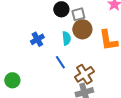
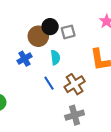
brown circle: (82, 29) -> (38, 36), moved
brown cross: (84, 74) -> (75, 84), moved

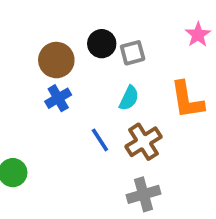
brown circle: (38, 36) -> (56, 60), moved
cyan semicircle: (55, 58) -> (129, 98), moved, turned 32

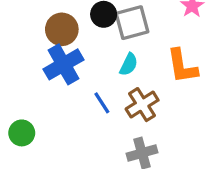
gray square: (133, 53) -> (132, 23), size x1.5
blue cross: (58, 98) -> (63, 64), size x1.6

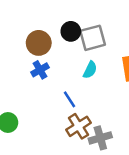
blue cross: (63, 64) -> (40, 70), size x0.6
brown cross: (142, 105) -> (79, 126), moved

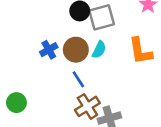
brown circle: (39, 43) -> (76, 50), moved

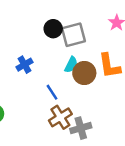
brown circle: (76, 50) -> (84, 73), moved

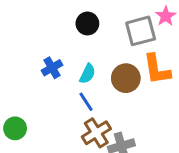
gray square: (74, 35) -> (141, 31), moved
cyan semicircle: (71, 65) -> (87, 74), moved

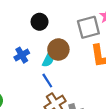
black circle: (87, 23) -> (40, 22), moved
brown circle: (126, 78) -> (58, 50), moved

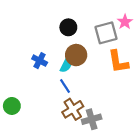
black circle: (40, 22) -> (68, 27), moved
blue cross: (22, 55) -> (40, 61), turned -32

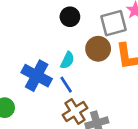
brown circle: (76, 55) -> (98, 49), moved
blue cross: (40, 61) -> (37, 76), moved, size x1.6

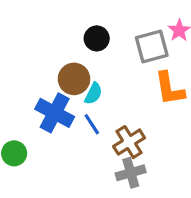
brown circle: (98, 49) -> (74, 79), moved
brown cross: (75, 112) -> (129, 142), moved

